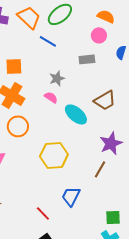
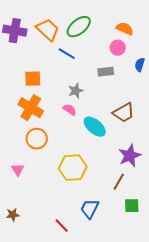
green square: (113, 217) -> (132, 206), moved

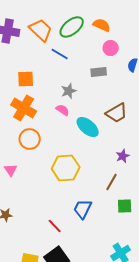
orange semicircle: (125, 29) -> (102, 25), moved
purple star: (130, 156) -> (123, 156), size x0.6

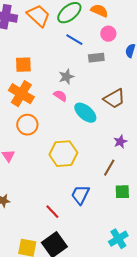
blue line: (60, 54) -> (74, 40), moved

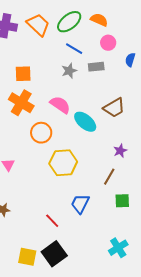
gray star: (66, 77) -> (69, 71), moved
pink semicircle: (60, 96) -> (60, 105), size x1.5
orange circle: (27, 125) -> (41, 133), moved

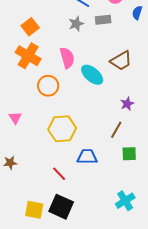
orange square: (23, 74) -> (30, 27), turned -36
pink semicircle: (60, 105) -> (67, 58), turned 40
yellow hexagon: (63, 163) -> (62, 129), moved
blue trapezoid: (80, 204) -> (87, 157), turned 65
black square: (54, 254) -> (61, 207), turned -30

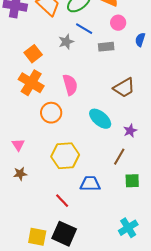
gray star: (76, 24) -> (66, 42), moved
cyan ellipse: (92, 75) -> (100, 119), moved
brown star: (10, 163) -> (20, 174), moved

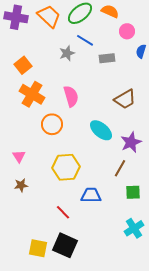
pink circle: (118, 23) -> (127, 31), moved
orange square: (33, 54) -> (23, 65), moved
purple star: (130, 131) -> (131, 142), size x1.5
cyan cross: (128, 228) -> (134, 228), moved

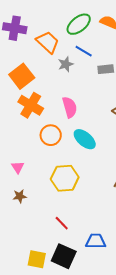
orange trapezoid: (49, 16) -> (48, 42), moved
orange square: (23, 65) -> (22, 76), size x1.4
cyan ellipse: (101, 130) -> (85, 139), moved
blue trapezoid: (91, 195) -> (96, 241), moved

